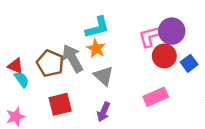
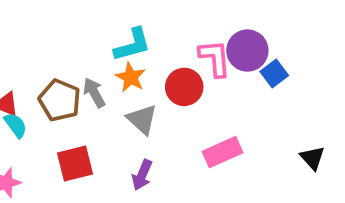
pink L-shape: (151, 36) -> (215, 58), turned 100
red circle: (164, 56) -> (184, 87), moved
gray arrow: (73, 58) -> (94, 93), size x0.7
blue square: (189, 63) -> (274, 73), moved

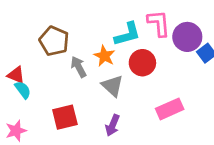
cyan L-shape: (132, 45) -> (127, 34), moved
pink L-shape: (215, 58) -> (159, 23), moved
brown pentagon: (60, 100) -> (54, 41), moved

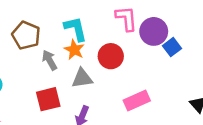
cyan L-shape: (127, 34) -> (76, 29), moved, turned -88
gray triangle: (113, 86) -> (82, 78), turned -50
red square: (65, 117) -> (48, 99), moved

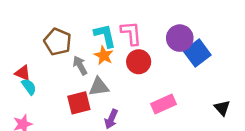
pink L-shape: (126, 18) -> (131, 33), moved
blue square: (172, 47) -> (197, 53), size x1.5
gray triangle: (82, 78) -> (99, 87), moved

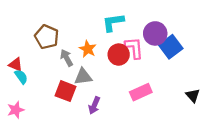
pink L-shape: (131, 33) -> (134, 48), moved
cyan L-shape: (105, 36) -> (113, 22), moved, turned -85
red square: (79, 103) -> (65, 91), turned 35

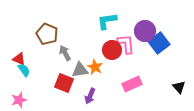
orange star: (88, 49) -> (95, 67), moved

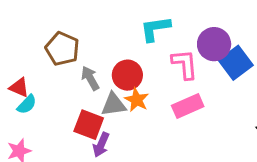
red circle: (112, 50) -> (127, 75), moved
cyan semicircle: (24, 70) -> (27, 104), turned 80
pink rectangle: (132, 84) -> (188, 106), moved
purple arrow: (90, 96) -> (101, 145), moved

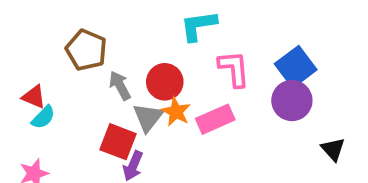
purple circle: (214, 44) -> (292, 101), moved
gray triangle: (113, 104) -> (148, 117), turned -44
pink rectangle: (188, 106) -> (215, 119), moved

